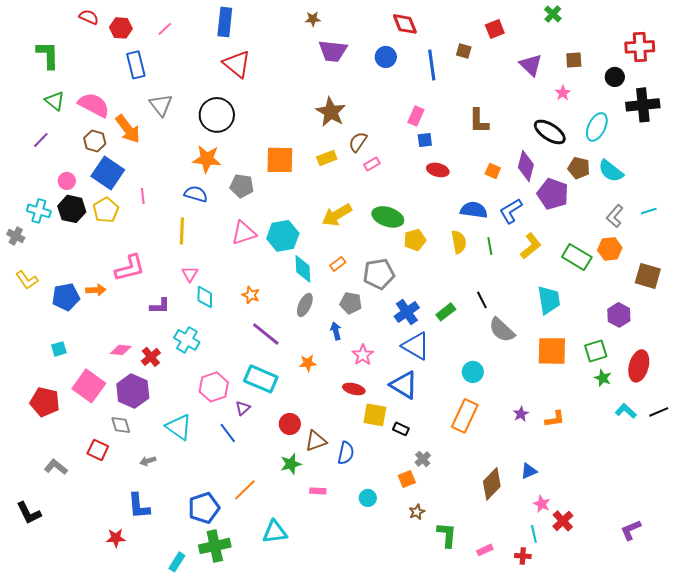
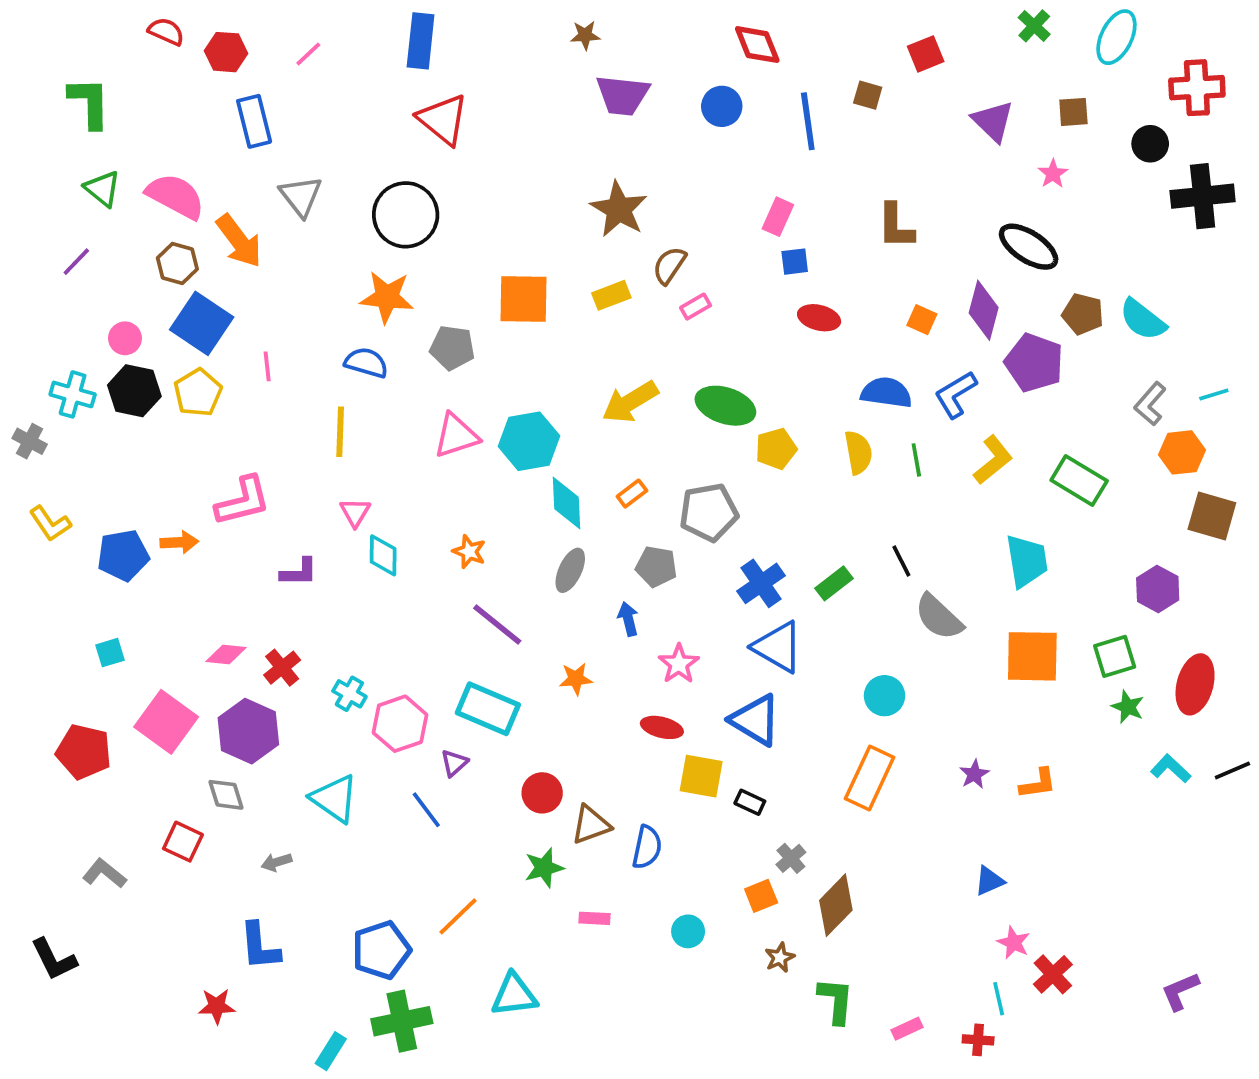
cyan ellipse: (597, 127) -> (1116, 37), moved
orange hexagon: (610, 249) -> (1182, 452), moved
cyan cross: (187, 340) -> (349, 694), moved, size x0.7
brown diamond: (492, 484) -> (836, 905), moved

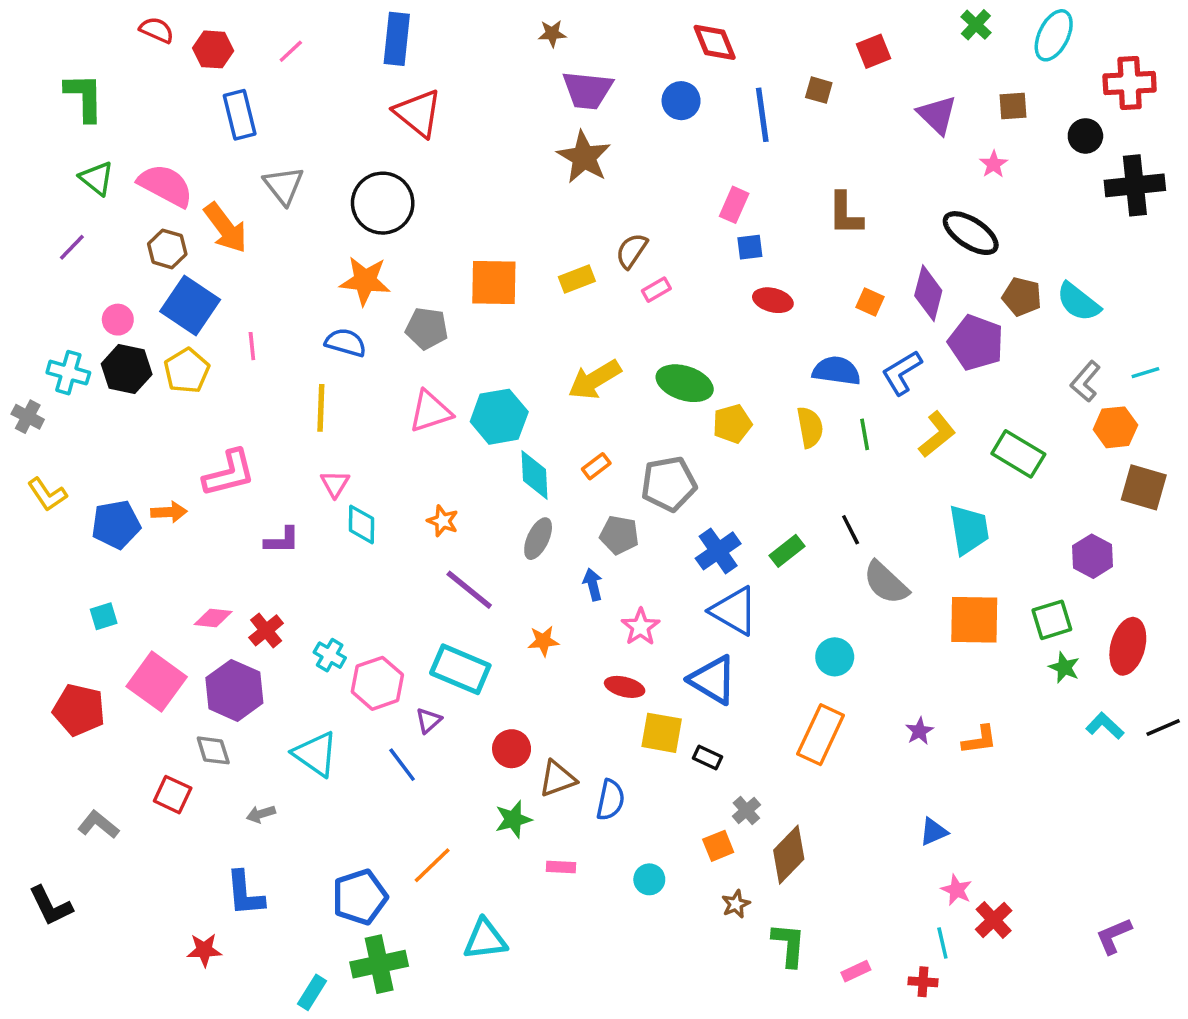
brown star: (619, 209) -> (584, 157), moved

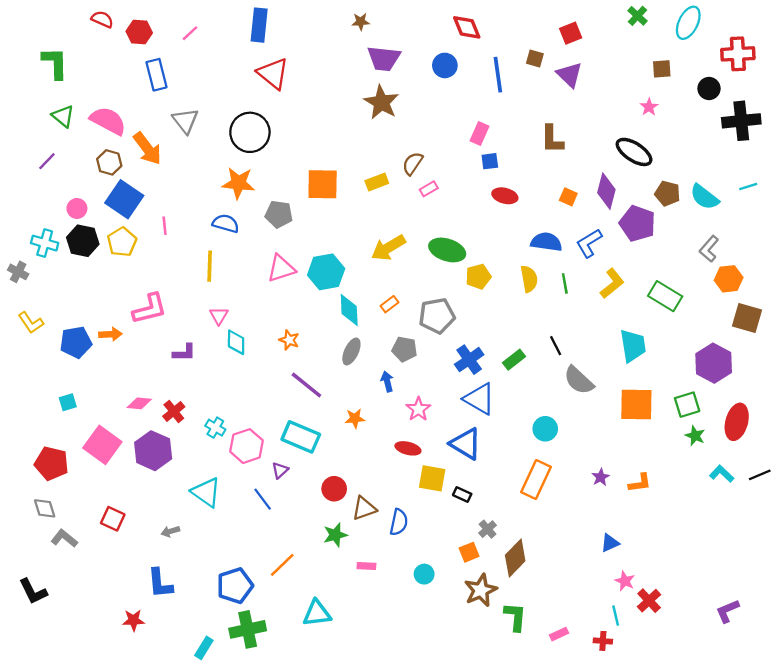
purple triangle: (937, 115) -> (569, 75), moved
cyan line: (1145, 373) -> (748, 187), moved
purple hexagon: (1093, 556) -> (714, 363), size x1.4
gray diamond: (213, 750) -> (45, 508), moved
brown star: (736, 904) -> (481, 590), size x1.8

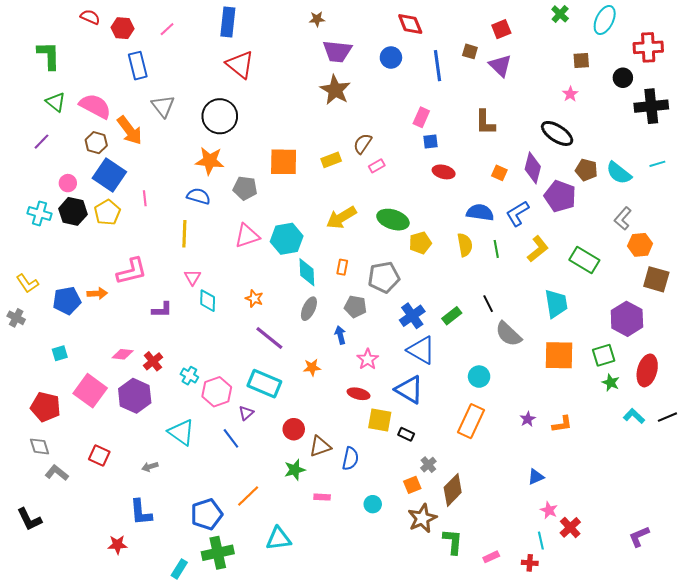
gray cross: (18, 272) -> (16, 318), moved
orange rectangle: (390, 304) -> (342, 267), turned -42

